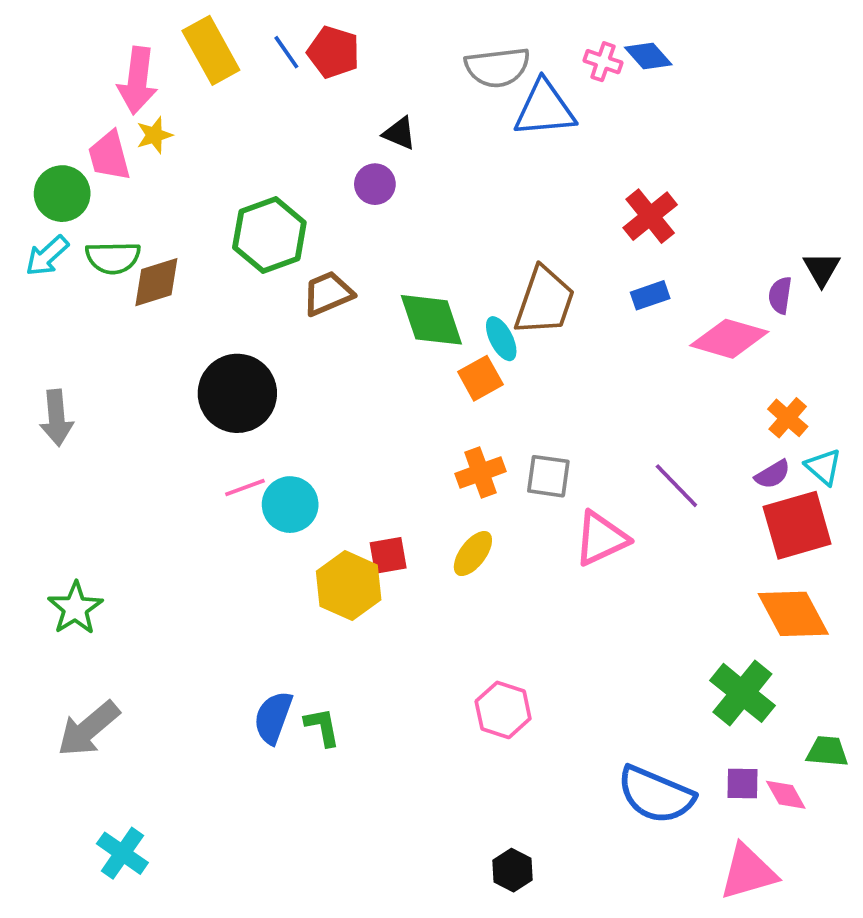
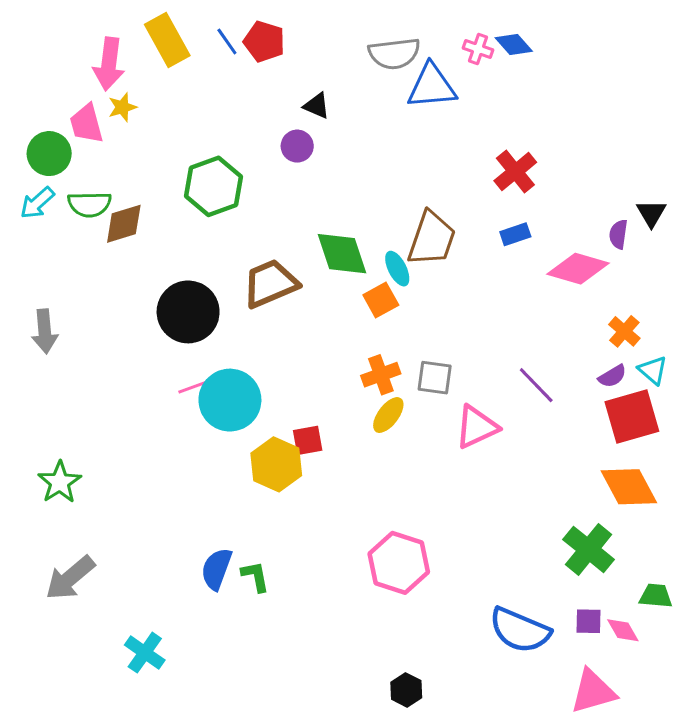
brown trapezoid: (328, 293) -> (270, 284), moved, size x1.4
cyan circle: (290, 505) -> (230, 400), size x1.4
yellow ellipse: (473, 554) -> (388, 415), moved
pink hexagon: (503, 710) -> (399, 563), size x1.4
cyan cross: (122, 853) -> (145, 653), moved

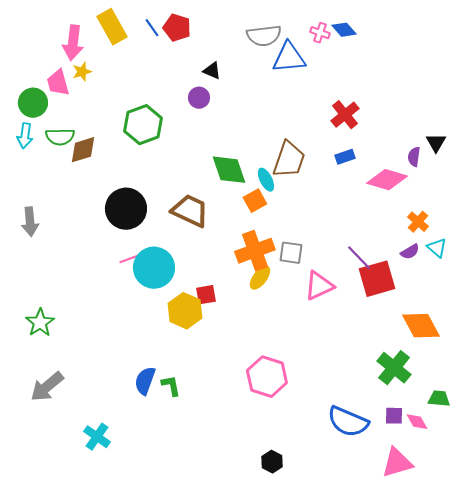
cyan arrow: (37, 203) -> (25, 136), turned -40
brown trapezoid: (270, 284) -> (190, 211), moved, turned 48
orange cross: (381, 375) -> (255, 251), size x1.5
red square: (632, 417) -> (377, 279), moved

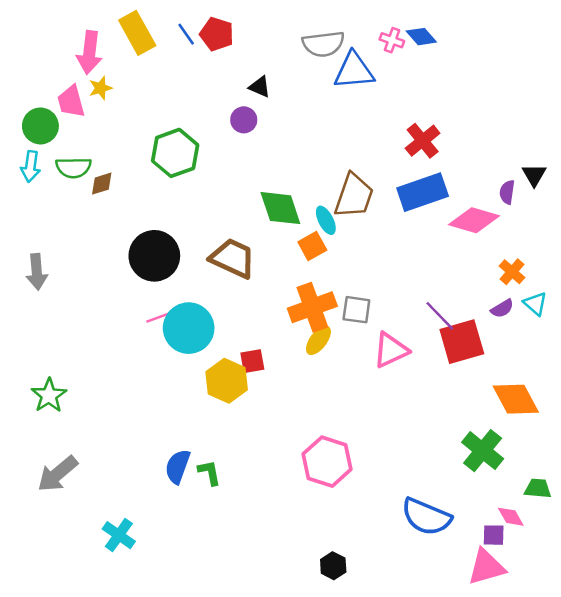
brown diamond: (83, 150) -> (102, 184), size x0.7
blue rectangle: (345, 157) -> (423, 192), size x2.0
purple square: (394, 416) -> (494, 535), moved

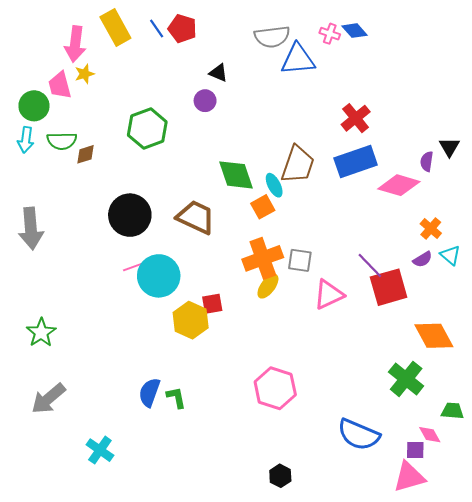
gray arrow: (37, 272) -> (31, 228), size x1.4

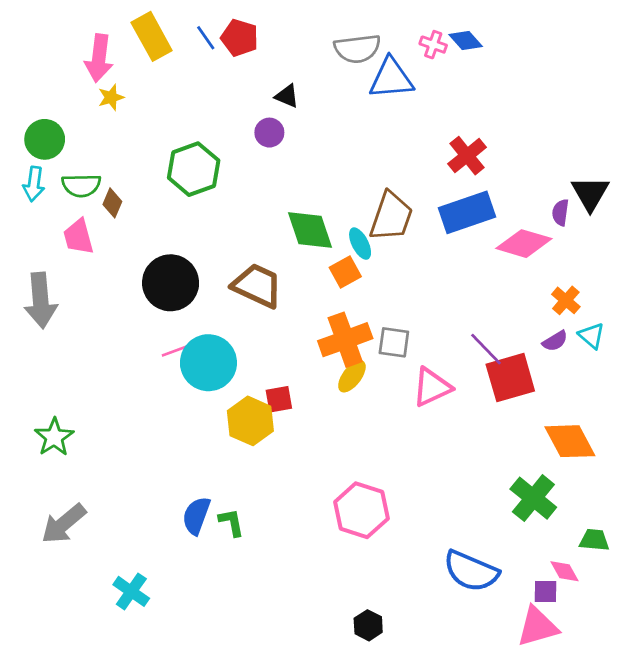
pink trapezoid: (60, 85) -> (79, 237), moved
black triangle: (449, 147) -> (590, 193), size x1.4
brown diamond: (86, 154) -> (112, 203), turned -50

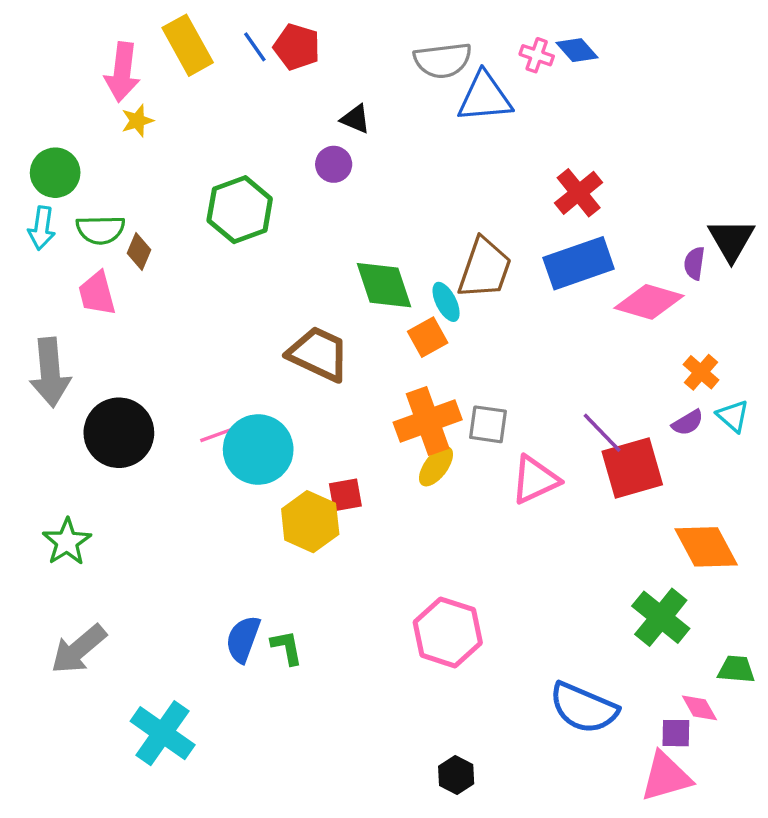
black circle: (171, 283) -> (119, 433), moved
cyan cross: (131, 591) -> (163, 733), size x1.4

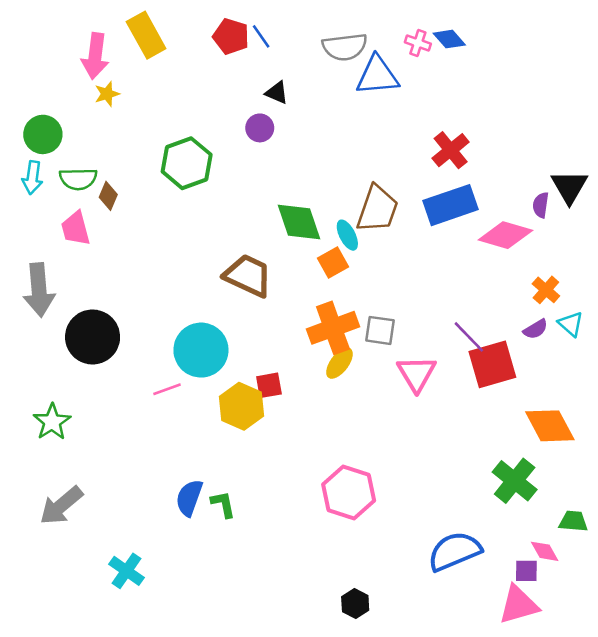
blue line: (255, 47) -> (261, 36), moved
pink line: (218, 434) -> (167, 389), moved
pink triangle: (535, 480) -> (417, 374), turned -36
blue semicircle: (584, 708) -> (454, 551), turned 134
cyan cross: (163, 733) -> (127, 571), size x0.7

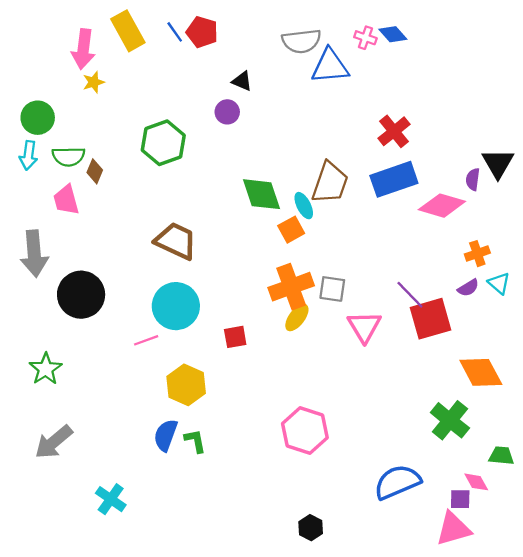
blue line: (261, 36) -> (175, 32), moved
brown trapezoid: (248, 276) -> (176, 241), moved
orange cross: (546, 290) -> (477, 254), turned 30
yellow hexagon: (241, 406) -> (186, 385), moved

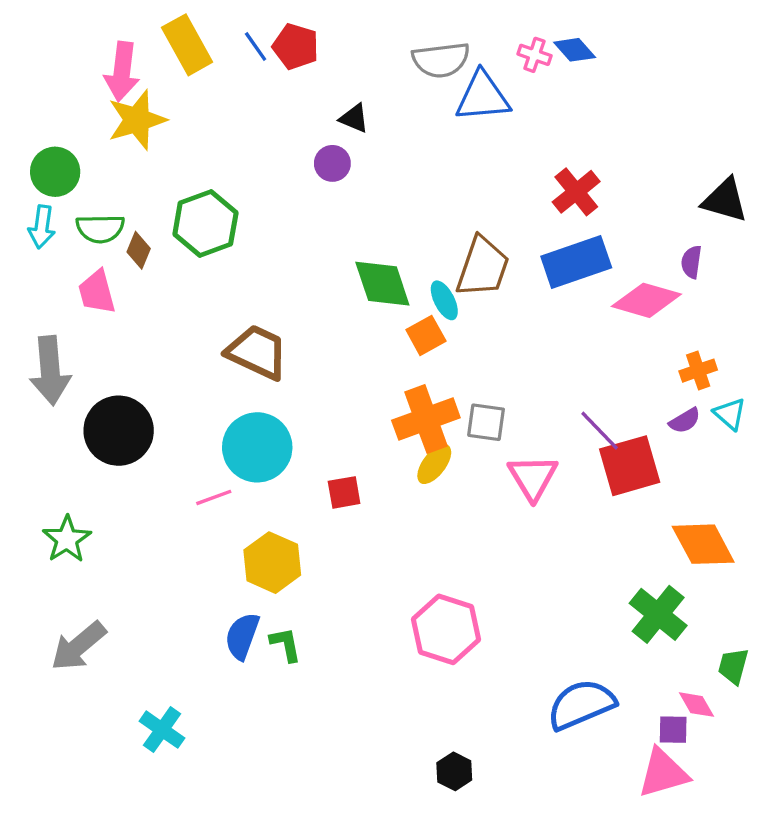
yellow star: (94, 82) -> (137, 120), size x1.8
green hexagon: (163, 143) -> (205, 224), moved
black triangle: (498, 163) -> (725, 200), moved, turned -44
green trapezoid: (501, 456) -> (733, 666), turned -80

